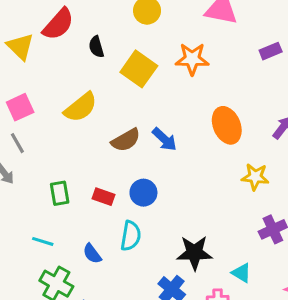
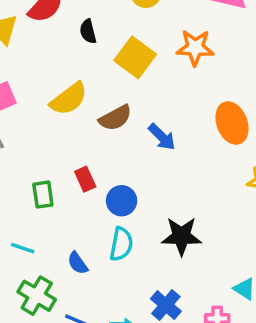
brown semicircle: (126, 140) -> (115, 118), moved
blue circle: (143, 193) -> (122, 201), moved
red rectangle: (103, 197) -> (85, 179), moved, turned 45
black star: (194, 253) -> (181, 236), moved

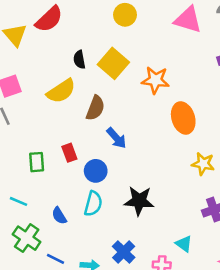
black semicircle: (88, 31) -> (79, 60), moved
orange star: (195, 48) -> (155, 80), moved
brown semicircle: (115, 118) -> (95, 108), turned -45
blue arrow: (162, 137) -> (116, 138), moved

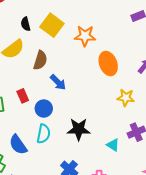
blue semicircle: (59, 216) -> (18, 145), size x1.5
cyan triangle: (184, 244) -> (113, 145), moved

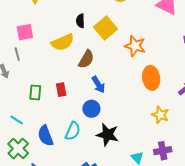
blue circle: (44, 109) -> (91, 109), moved

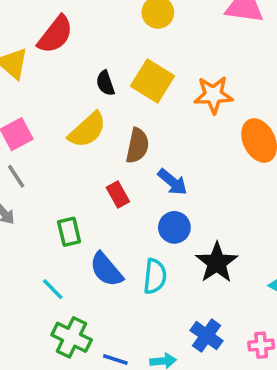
red rectangle: (61, 90) -> (118, 195), moved
cyan line: (17, 120) -> (53, 289), turned 32
black star: (108, 135) -> (217, 263), turned -30
blue semicircle: (46, 136) -> (106, 270), moved

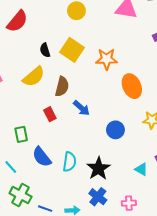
blue circle: (174, 227) -> (115, 130), moved
black star: (217, 263) -> (98, 168), moved

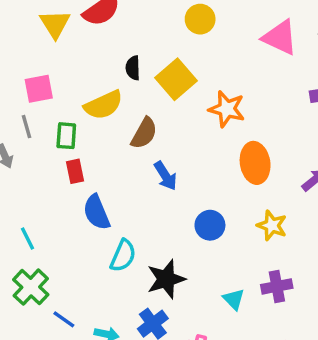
red rectangle: (50, 114) -> (75, 171), moved
green rectangle: (21, 134) -> (66, 136), moved
blue semicircle: (42, 157) -> (97, 212), moved

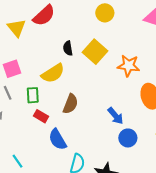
brown semicircle: (144, 133) -> (70, 104), moved
red rectangle: (75, 171) -> (41, 116), turned -40
blue arrow: (165, 176) -> (115, 116), moved

